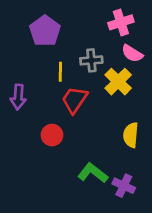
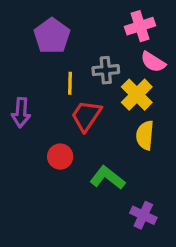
yellow semicircle: (131, 135) -> (145, 135), moved
green L-shape: (93, 173) -> (107, 178), moved

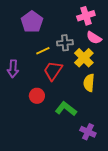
yellow line: (70, 83) -> (43, 51), turned 64

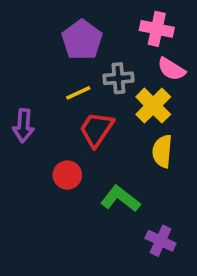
pink cross: (86, 16) -> (157, 29), turned 30
purple pentagon: (32, 22) -> (82, 40), moved

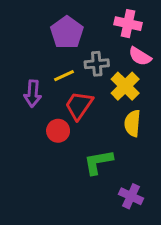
purple arrow: (23, 126) -> (33, 94), moved
red circle: (67, 175) -> (58, 131), moved
green L-shape: (120, 199) -> (98, 162), turned -48

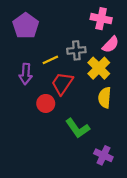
purple pentagon: (67, 33) -> (26, 26), moved
pink semicircle: (140, 56) -> (111, 45), turned -78
green L-shape: (98, 162) -> (78, 128), turned -115

